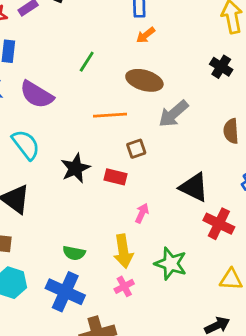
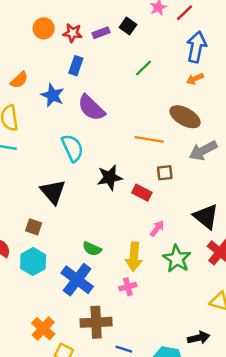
green line: (87, 62) -> (143, 68), moved
green star: (171, 264) -> (177, 259), moved

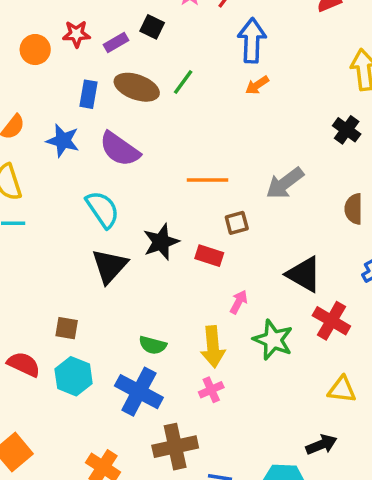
red star: (73, 33) -> (76, 34), moved
brown ellipse: (185, 117) -> (137, 87), moved
black triangle: (53, 192) -> (110, 266), moved, turned 32

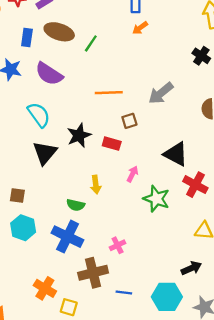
green line: (183, 82) -> (91, 43), moved
yellow arrow: (213, 347) -> (96, 185), moved, size x0.7
pink cross: (211, 390) -> (118, 245), moved

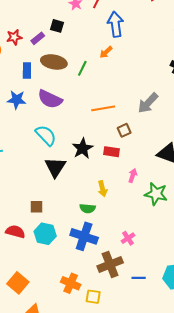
orange arrow: (140, 28) -> (106, 52), moved

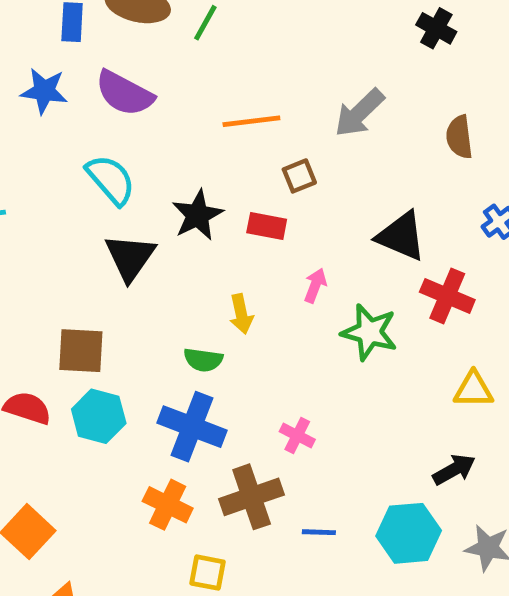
brown square: (37, 207) -> (81, 351), size x1.5
pink cross: (128, 238) -> (297, 435), turned -32
orange cross: (71, 283) -> (168, 505), moved

